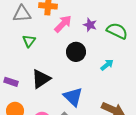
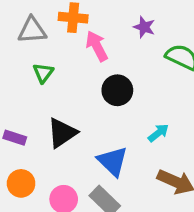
pink arrow: (63, 24) -> (97, 46), turned -72
purple star: (90, 25) -> (144, 27), moved
cyan arrow: (107, 65) -> (158, 133), moved

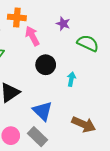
cyan arrow: (158, 133) -> (71, 79), moved, turned -40

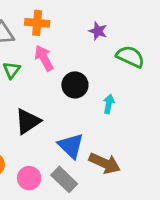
pink arrow: (32, 36) -> (44, 58), moved
brown arrow: (84, 124) -> (105, 163), moved

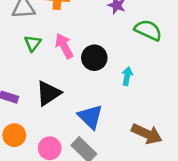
pink arrow: (44, 58) -> (64, 46), moved
brown arrow: (105, 163) -> (147, 134), moved

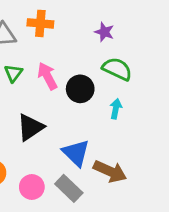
green semicircle: (148, 30) -> (117, 69), moved
brown arrow: (147, 134) -> (110, 171), moved

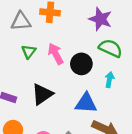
purple star: (104, 32) -> (100, 19), size x1.5
blue triangle: (76, 153) -> (86, 103), moved, turned -40

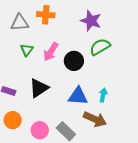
green semicircle: (111, 48) -> (100, 47), turned -55
pink arrow: (56, 54) -> (51, 52), turned -120
cyan arrow: (109, 80) -> (103, 95), moved

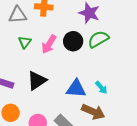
black circle: (74, 61) -> (73, 41), moved
cyan arrow: (103, 95) -> (101, 88), turned 128

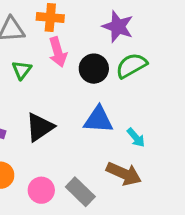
pink arrow: (49, 44) -> (58, 52), moved, turned -48
blue triangle: (76, 89) -> (98, 120), moved

